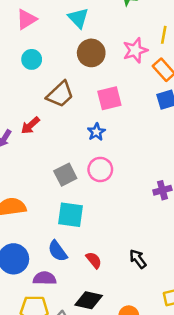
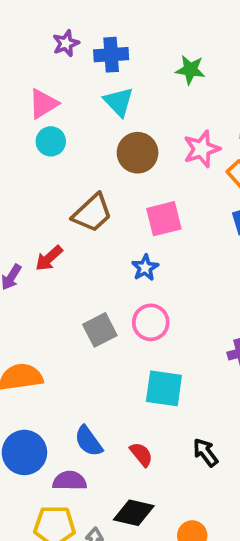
cyan circle: (32, 59) -> (51, 141), moved
cyan square: (70, 215) -> (164, 388), moved

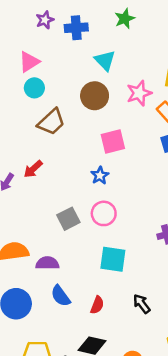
green star: (190, 70) -> (125, 19), moved, turned -30
cyan triangle: (119, 102) -> (105, 60), moved
brown trapezoid: (92, 213) -> (51, 122), moved
red semicircle: (141, 454) -> (97, 305), turned 60
purple semicircle: (70, 481) -> (47, 263), moved

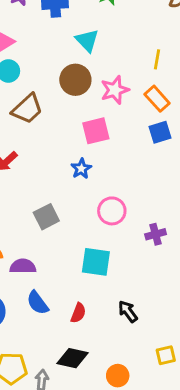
pink star: (139, 93) -> (115, 90), moved
pink circle: (104, 213) -> (112, 211), moved

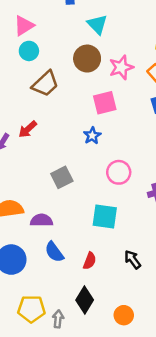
black diamond: (72, 358) -> (85, 300), turned -72

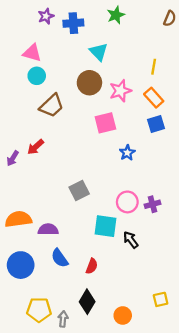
pink triangle: (24, 26) -> (32, 53), turned 48
blue star: (92, 136) -> (127, 153), moved
pink circle: (119, 172) -> (127, 202), moved
gray square: (62, 177) -> (79, 191), moved
black arrow: (133, 260) -> (131, 240), moved

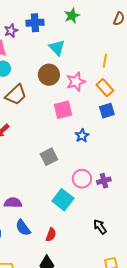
purple star: (46, 16) -> (11, 31), moved
gray square: (79, 191) -> (49, 157), moved
cyan square: (105, 226) -> (63, 200), turned 30
black arrow: (131, 240) -> (100, 227), moved

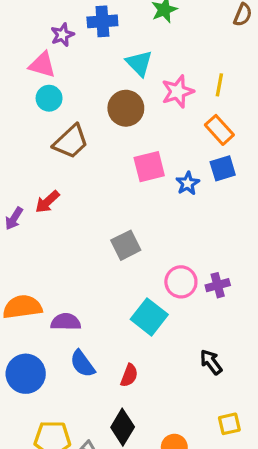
pink star: (76, 82) -> (178, 92), moved
blue star: (82, 136) -> (188, 183), moved

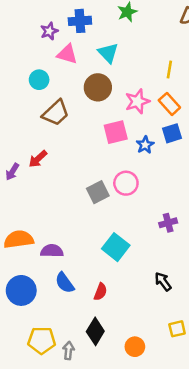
pink triangle: (42, 65) -> (67, 54), moved
pink star: (178, 92) -> (137, 101), moved
pink circle: (181, 282) -> (126, 183), moved

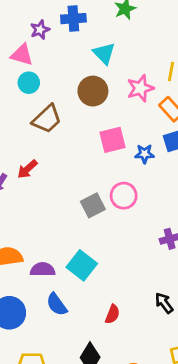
pink triangle: (67, 54) -> (22, 55), moved
pink star: (137, 101) -> (140, 88), moved
blue star: (145, 145) -> (145, 154), turned 30
cyan square: (116, 247) -> (82, 265), moved
red semicircle: (100, 292) -> (112, 314), moved

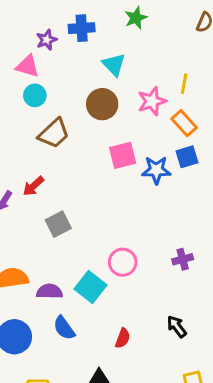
blue star: (145, 154) -> (156, 170), size x1.4
pink circle: (124, 196) -> (123, 262), moved
gray square: (93, 205) -> (58, 224), moved

